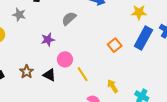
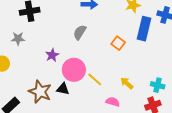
gray semicircle: (69, 19) -> (80, 32), moved
pink circle: (65, 59) -> (74, 70), size x1.5
brown star: (27, 72) -> (40, 92), size x1.6

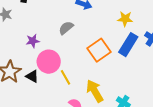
orange square: (118, 43) -> (99, 50), size x1.6
yellow arrow: (127, 83) -> (95, 91), size x1.6

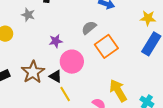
orange square: (99, 50) -> (106, 46), moved
yellow line: (65, 77) -> (65, 94), moved

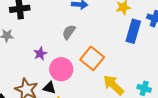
orange square: (106, 46) -> (92, 58), moved

